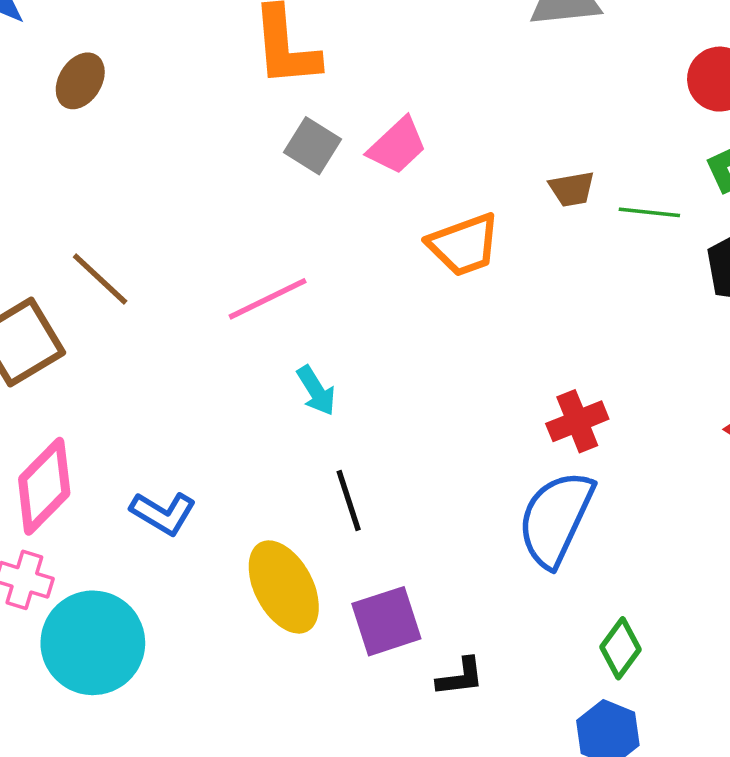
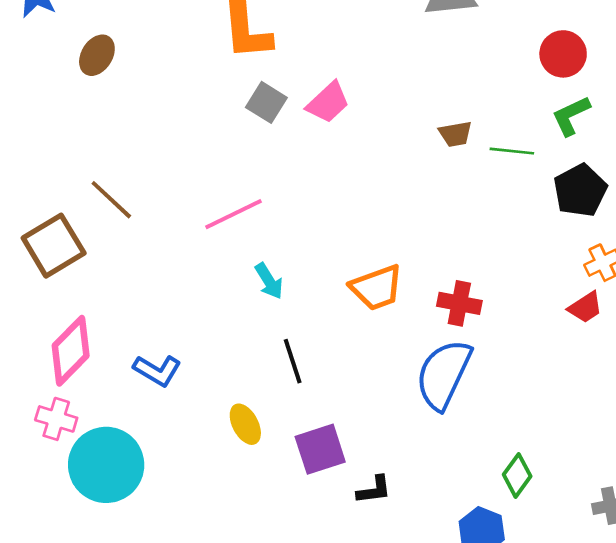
orange trapezoid: (464, 245) -> (377, 288), moved
red cross: (577, 421) -> (459, 303), turned 33
yellow ellipse: (284, 587) -> (245, 424), size x0.6
green diamond: (621, 648) -> (517, 475), moved

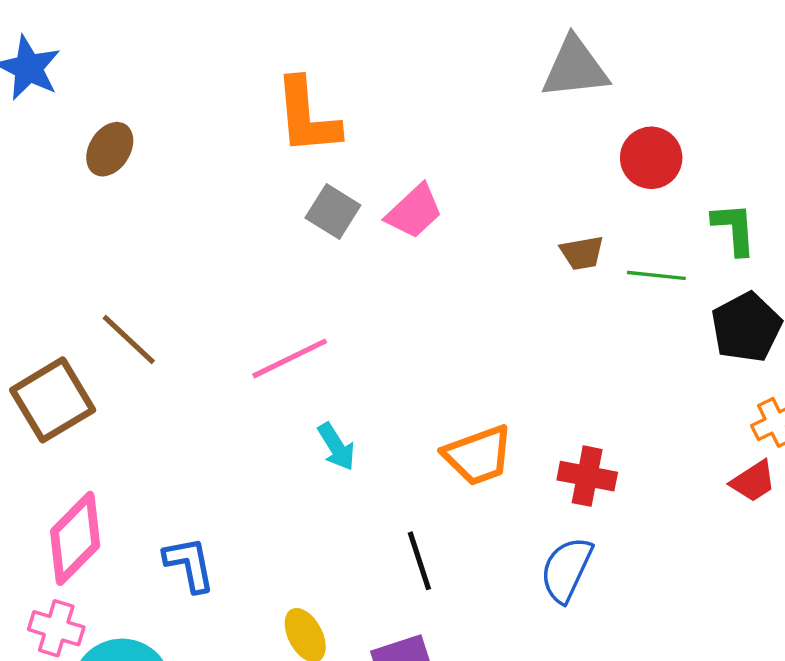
red circle: (563, 54) -> (651, 158), moved
green L-shape: (571, 116) -> (734, 229), turned 111
black line: (293, 361) -> (419, 561), moved
blue L-shape: (157, 370) -> (189, 564), turned -132
blue semicircle: (444, 374) -> (566, 569), size x0.7

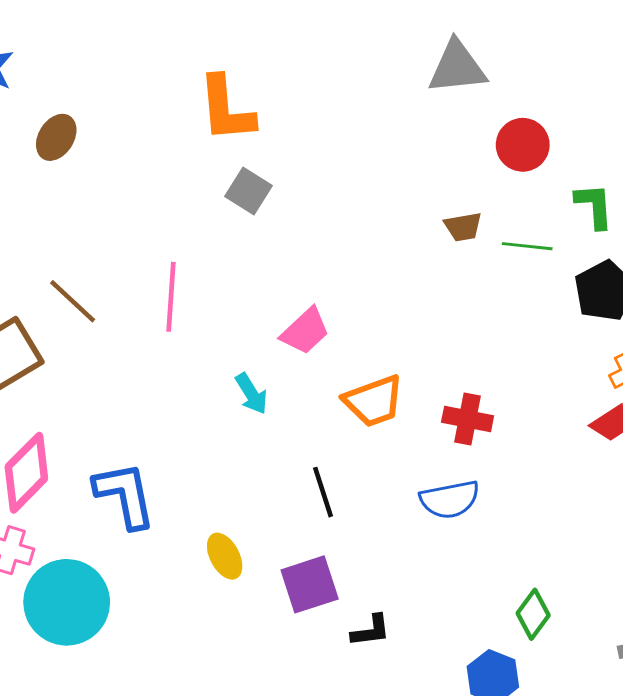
pink trapezoid: (414, 211) -> (305, 331), moved
pink line: (290, 358) -> (171, 297), moved, turned -60
blue L-shape: (189, 564) -> (125, 495), size x1.4
blue semicircle: (566, 569) -> (450, 499), turned -126

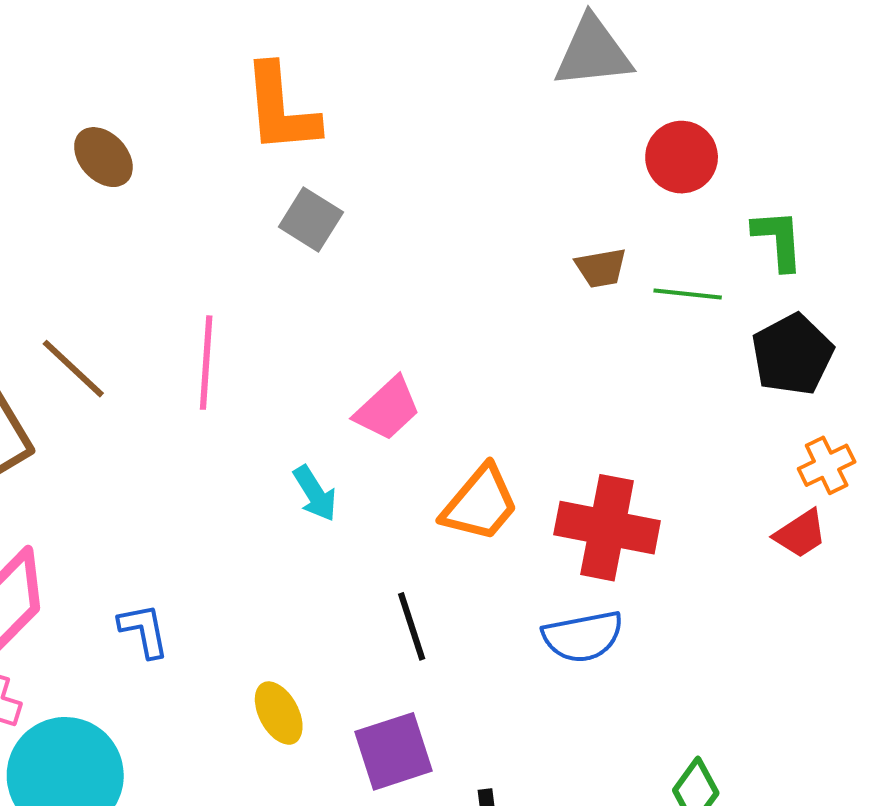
brown ellipse: (56, 137) -> (103, 157), moved, turned -75
orange trapezoid: (374, 401) -> (480, 504), turned -30
red cross: (468, 419) -> (607, 528), size x1.5
blue L-shape: (125, 495) -> (144, 630), size x0.6

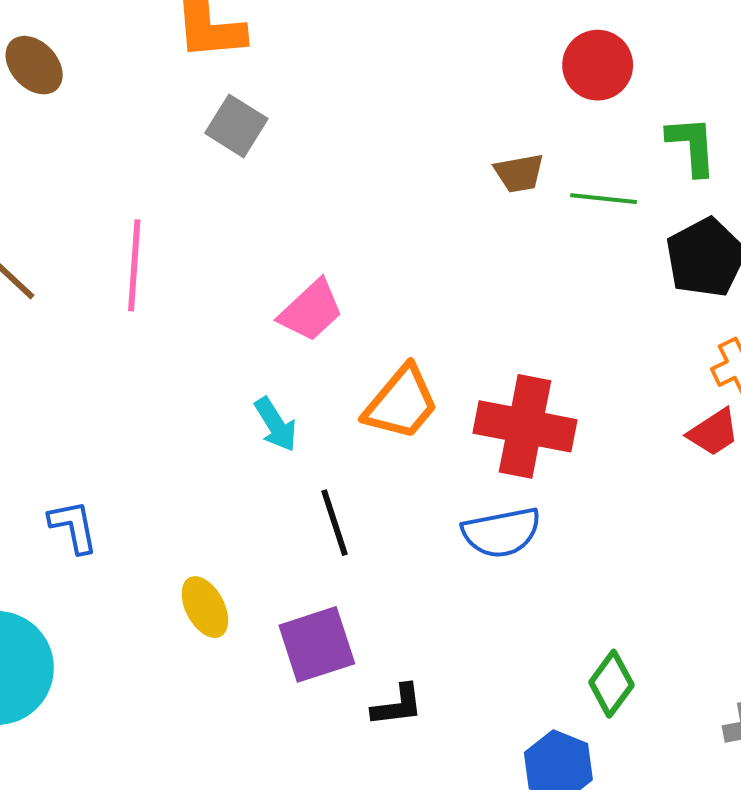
cyan arrow: (315, 493) -> (276, 424), moved

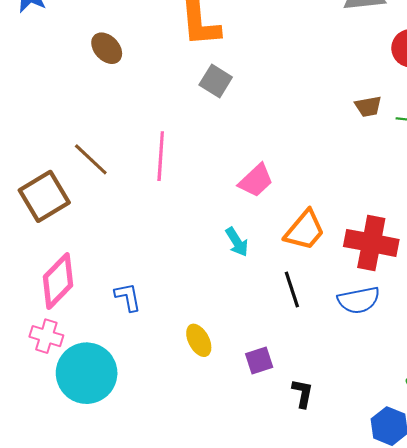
black line: (335, 523) -> (292, 290), moved
purple square: (317, 644) -> (259, 360), size x0.7
black L-shape: (397, 705) -> (303, 393), turned -72

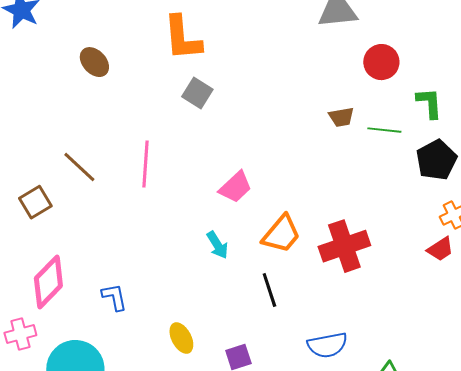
brown square: (44, 196) -> (35, 202), size x0.7
red cross: (371, 243) -> (344, 246), turned -30
blue semicircle: (359, 300) -> (327, 345), moved
pink cross: (46, 336) -> (20, 334), moved, turned -32

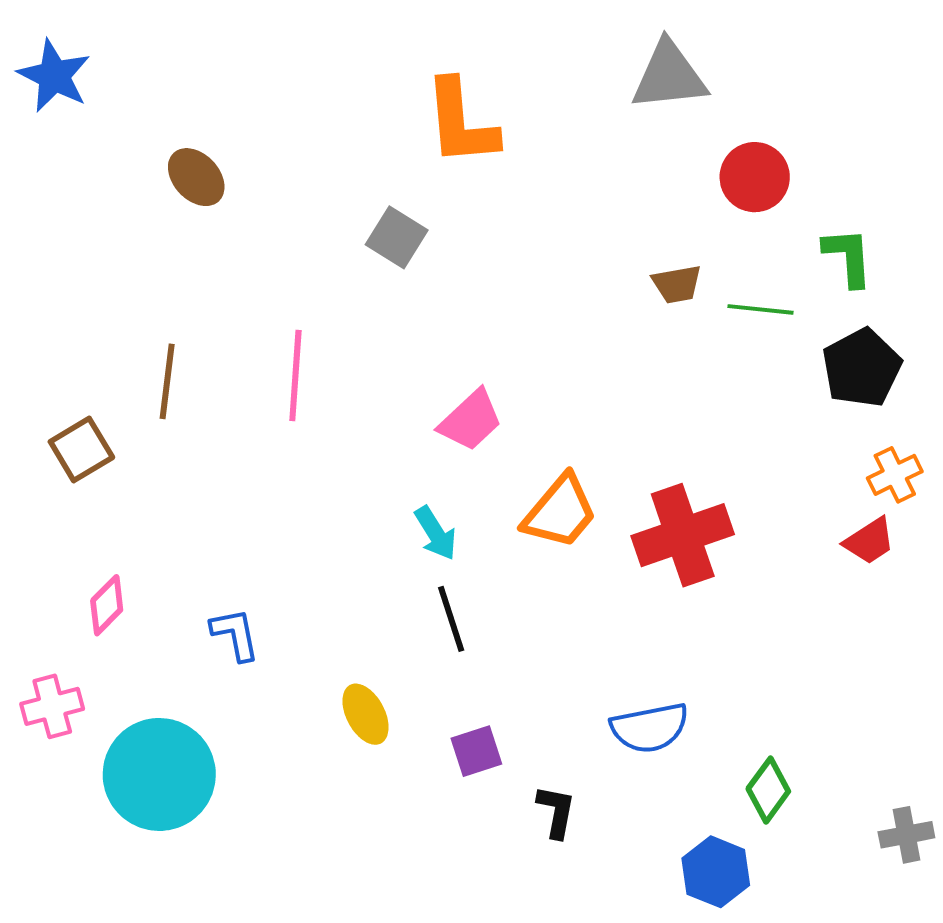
orange L-shape: (182, 38) -> (461, 123), moved
brown line: (79, 167) -> (167, 381), turned 54
pink diamond: (48, 282) -> (107, 605), size x0.6
black line: (269, 290) -> (451, 619), moved

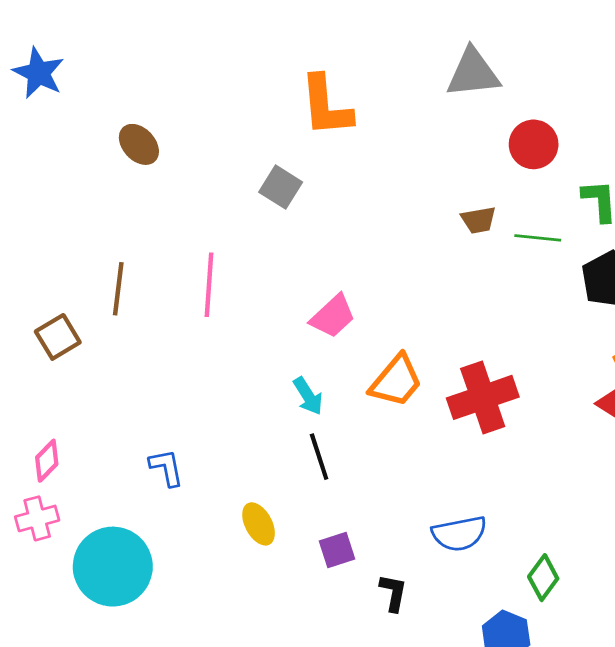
pink diamond: (107, 605) -> (47, 461), moved

